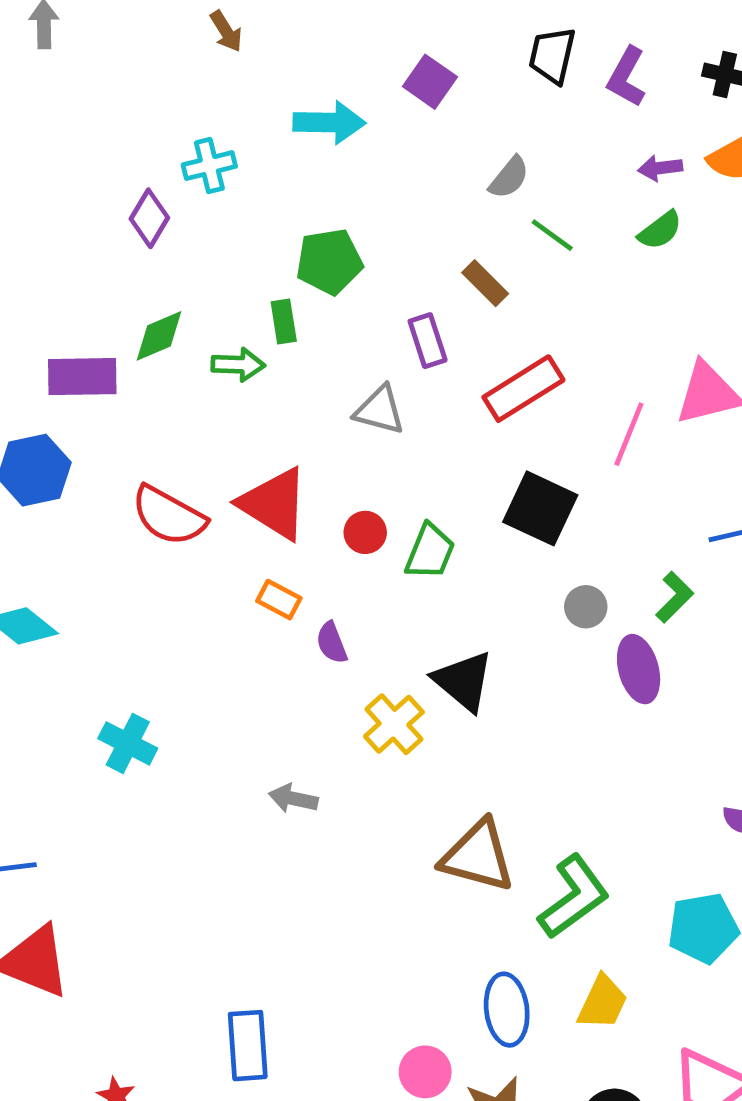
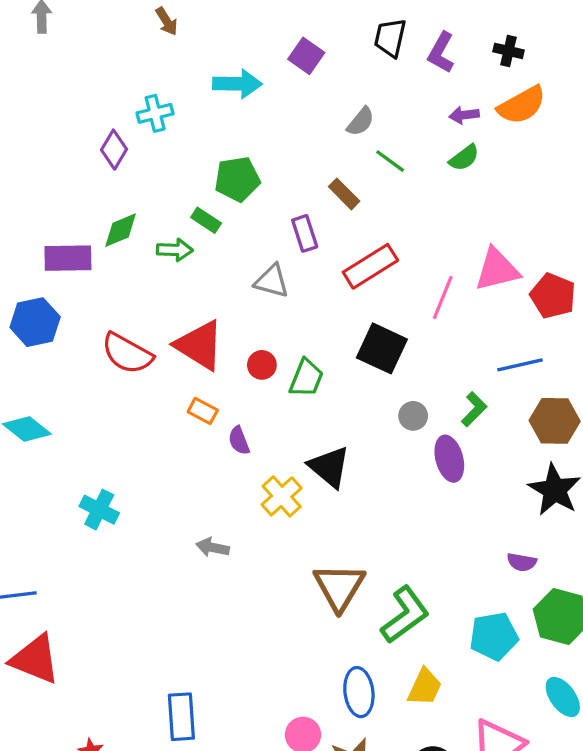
green rectangle: (284, 321) -> (206, 220), turned -48
brown triangle: (478, 856) -> (339, 587), turned 46

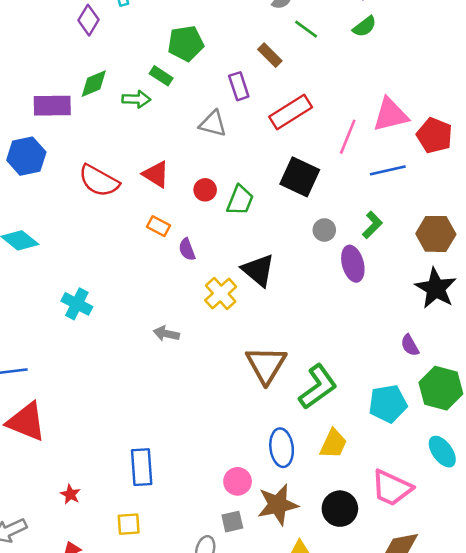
red triangle: (199, 345) -> (156, 174), size x0.7
blue line: (520, 365) -> (388, 170), moved
purple semicircle: (522, 562) -> (410, 345), turned 50

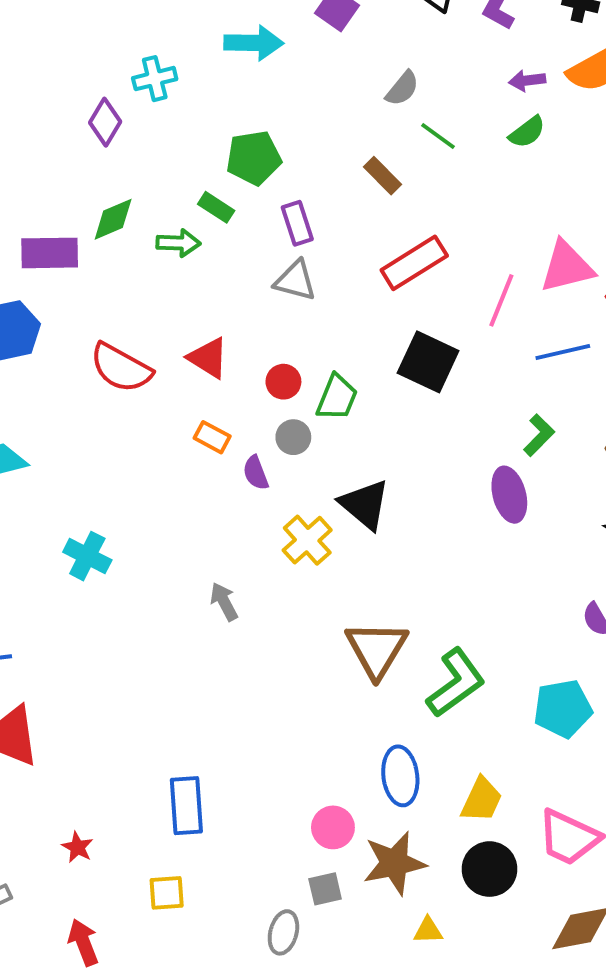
purple rectangle: (239, 86) -> (297, 223), moved
gray circle: (324, 230) -> (293, 437), moved
gray arrow: (166, 334) -> (224, 602), turned 50
yellow trapezoid: (333, 444) -> (482, 800), moved

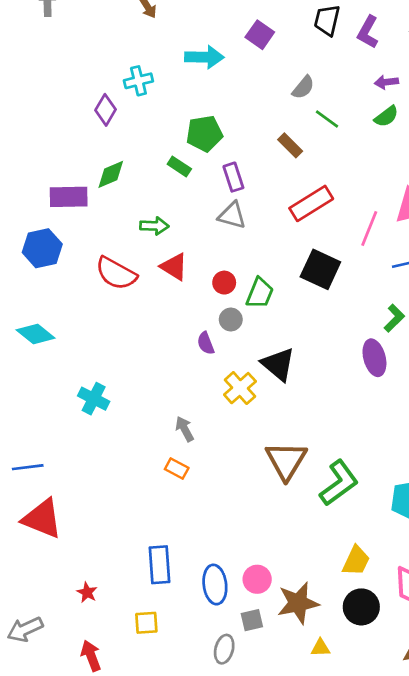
green arrow: (178, 243) -> (154, 226), moved
orange rectangle: (212, 437) -> (177, 468), moved
blue ellipse: (400, 776) -> (215, 585), moved

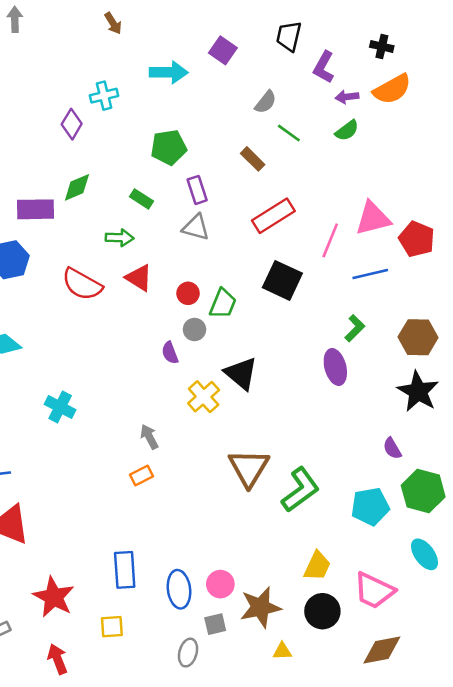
purple L-shape: (368, 32) -> (324, 67), moved
green rectangle: (179, 167) -> (142, 199), moved
orange rectangle: (177, 468) -> (142, 476), turned -55
red star: (87, 592) -> (54, 597), size x2.0

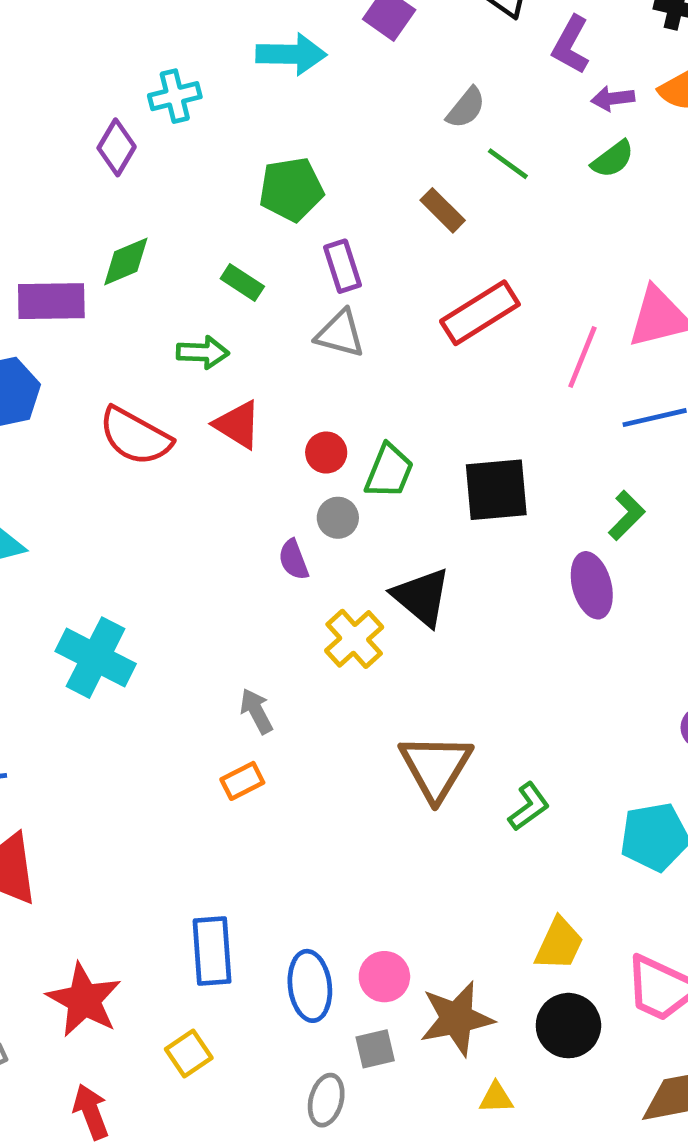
black square: (282, 280) -> (496, 490), moved, turned -30
cyan cross: (60, 407) -> (96, 658), size x1.4
green L-shape: (300, 490) -> (529, 807), size x0.6
yellow square: (112, 627) -> (189, 1054), turned -30

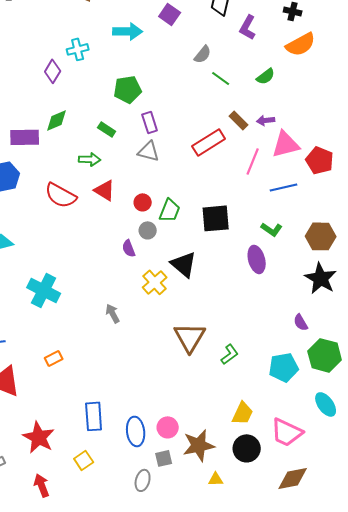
purple arrow: (613, 98) -> (266, 120), moved
brown rectangle: (443, 210) -> (239, 120), moved
green L-shape: (627, 515) -> (272, 229), turned 80
orange rectangle: (242, 781) -> (54, 358), moved

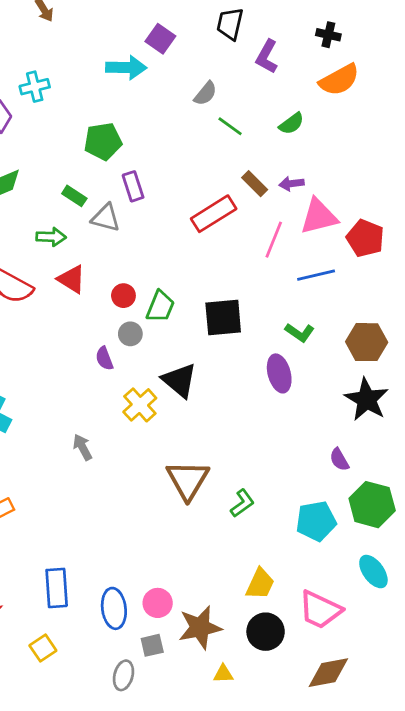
cyan arrow: (128, 31) -> (126, 68), moved
gray triangle: (149, 151) -> (106, 218), moved

